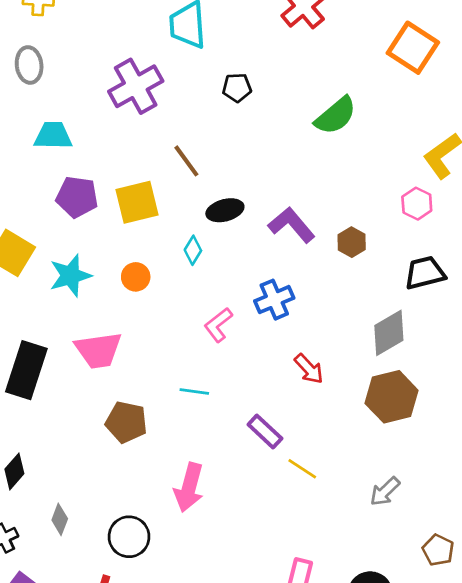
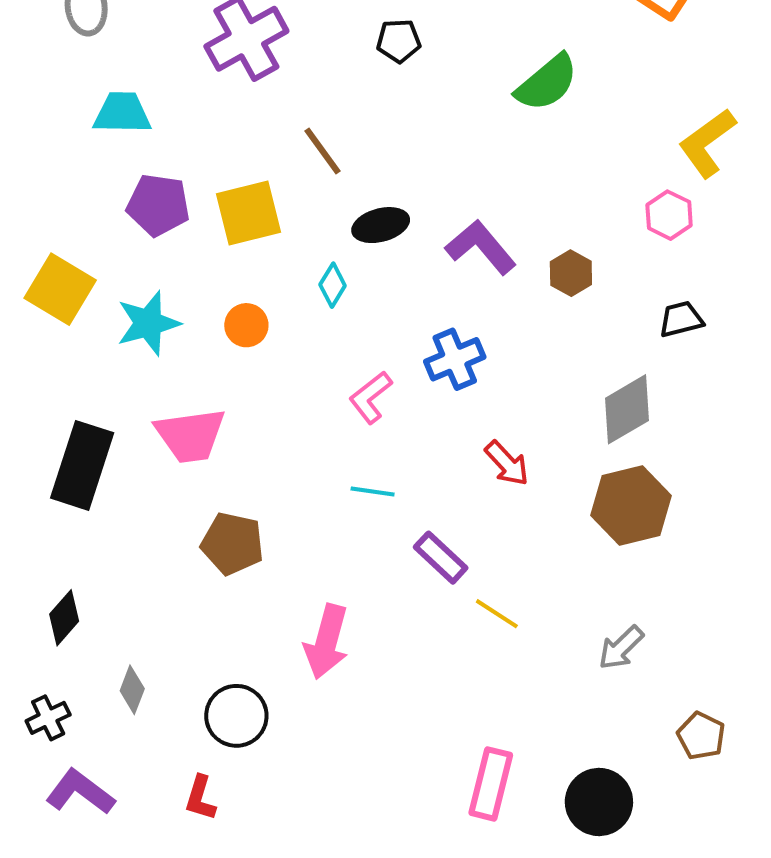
black trapezoid: (425, 273) -> (681, 319), size x0.7
cyan line: (194, 391) -> (373, 491), moved

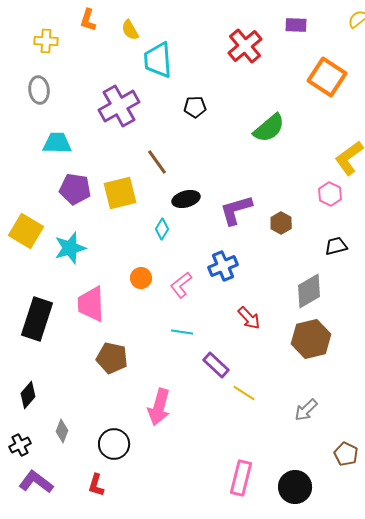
purple L-shape: (481, 247) -> (236, 210), turned -66
orange circle: (246, 325) -> (141, 278), moved
pink trapezoid: (190, 435) -> (91, 304), turned 96

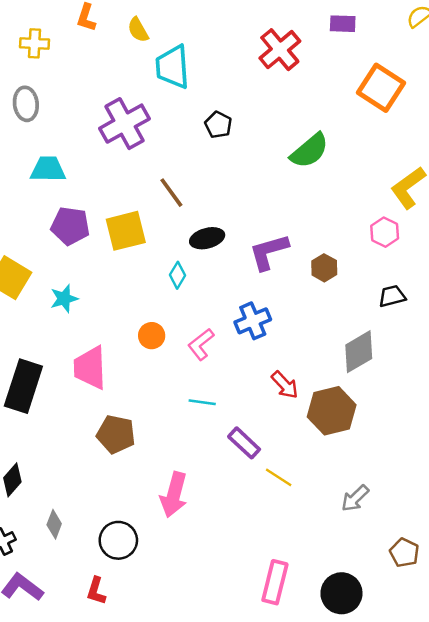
black pentagon: (195, 107) -> (218, 125), turned 30
cyan star: (70, 248) -> (64, 299), size x0.7
brown hexagon: (311, 339) -> (332, 411), moved

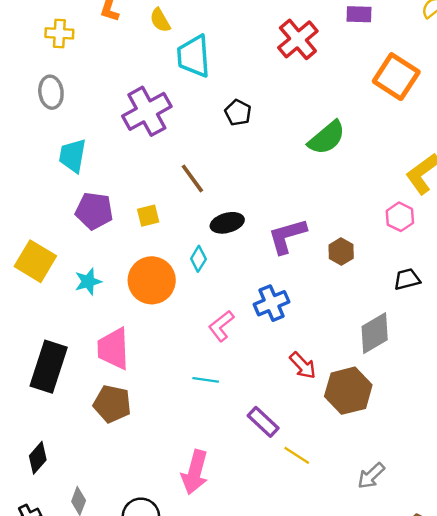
cyan trapezoid: (48, 169) -> (73, 156), turned -81
yellow square: (126, 231) -> (148, 216), size x0.6
orange circle: (152, 336) -> (152, 280), moved, size x1.8
cyan line: (202, 402) -> (206, 380), moved
brown pentagon: (116, 434) -> (112, 404), moved

